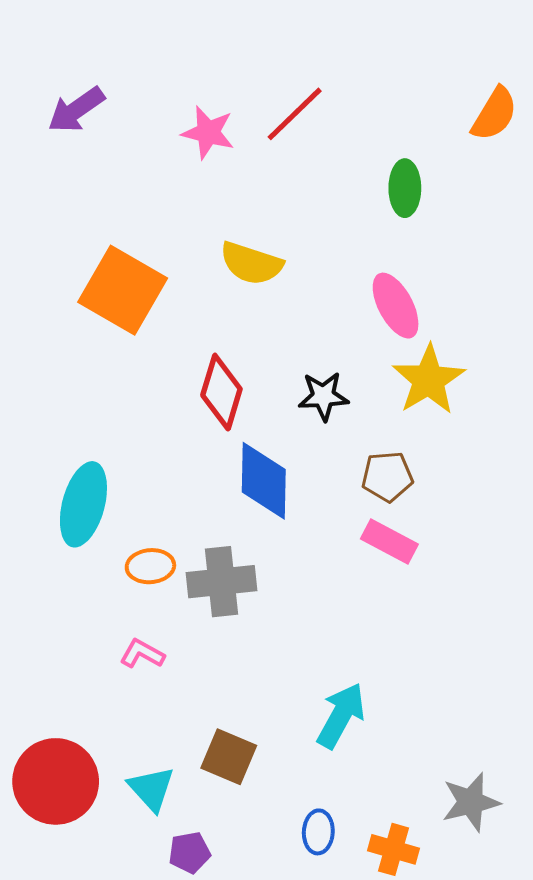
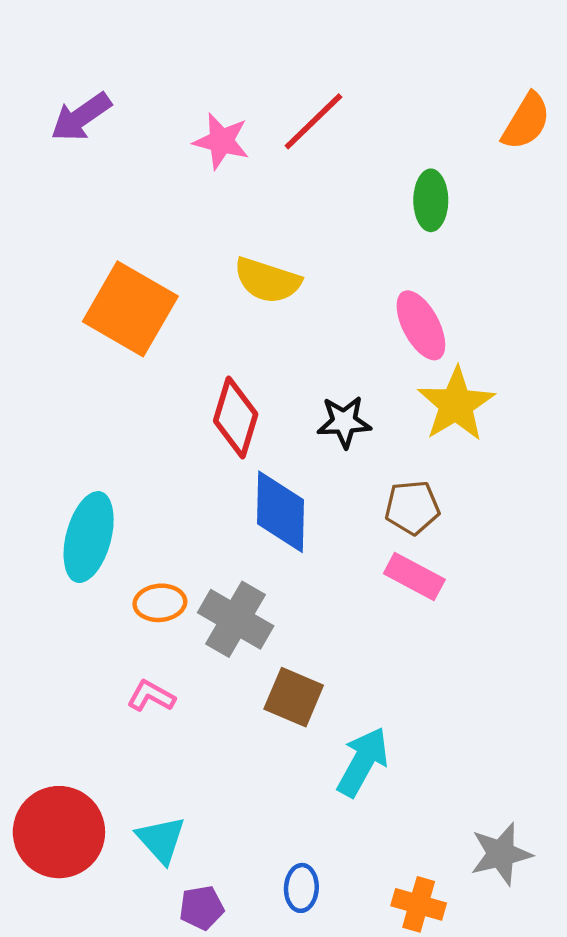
gray cross: (221, 582) -> (236, 619), turned 36
brown square: (229, 757) -> (294, 697), moved
blue ellipse: (318, 832) -> (301, 888), moved

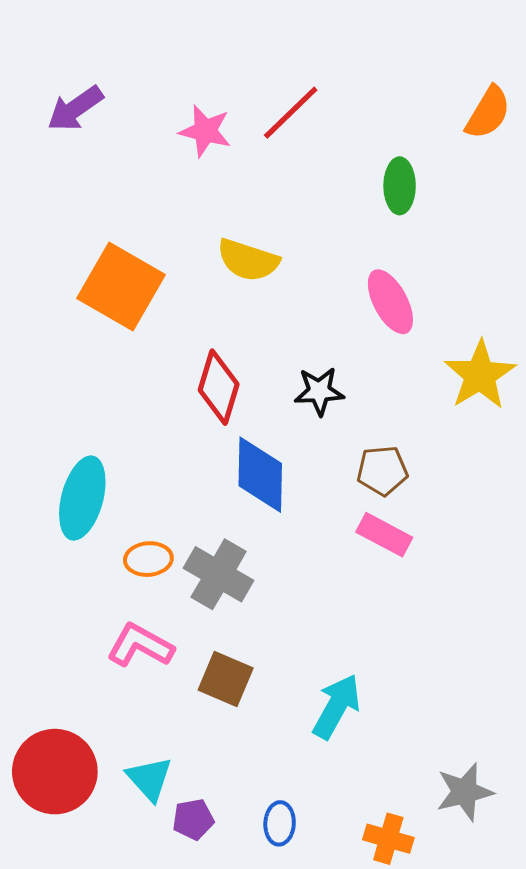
yellow star: (456, 404) -> (480, 375), moved
pink L-shape: (151, 696) -> (140, 645), size x1.5
brown square: (294, 697) -> (226, 679), moved
purple pentagon: (202, 908) -> (193, 819), moved

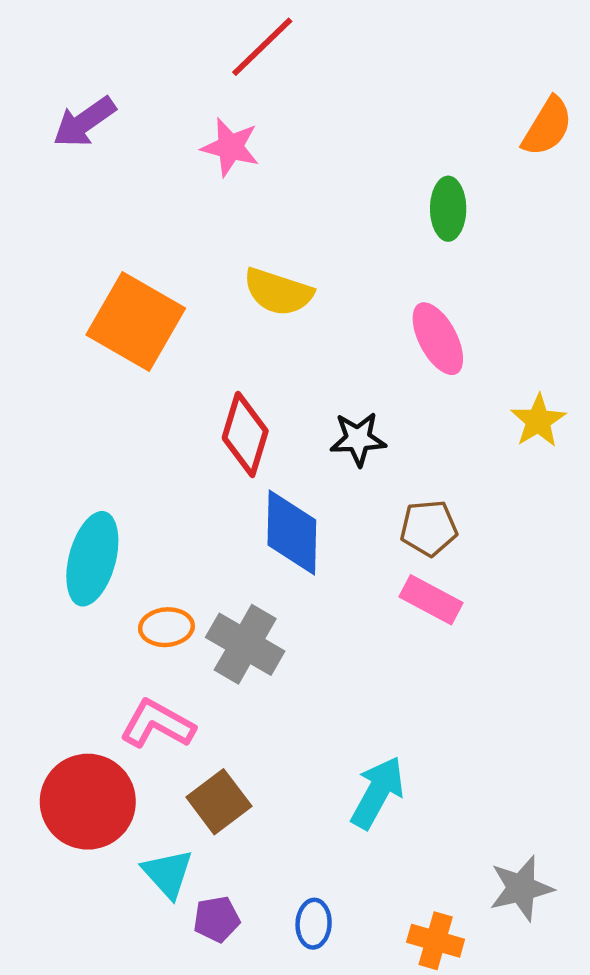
red line: (291, 113) -> (262, 47), moved
yellow star: (480, 375) -> (538, 421), size x0.7
brown square: (226, 679) -> (219, 802), moved, turned 30
red circle: (55, 772) -> (88, 802), moved

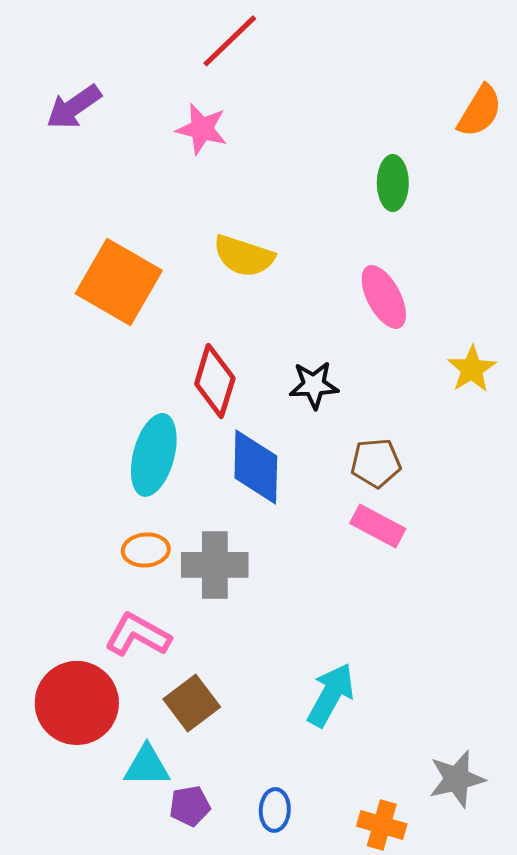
cyan ellipse: (92, 559) -> (154, 455), moved
gray cross: (245, 644) -> (215, 565), turned -30
cyan triangle: (168, 873) -> (147, 766), turned -48

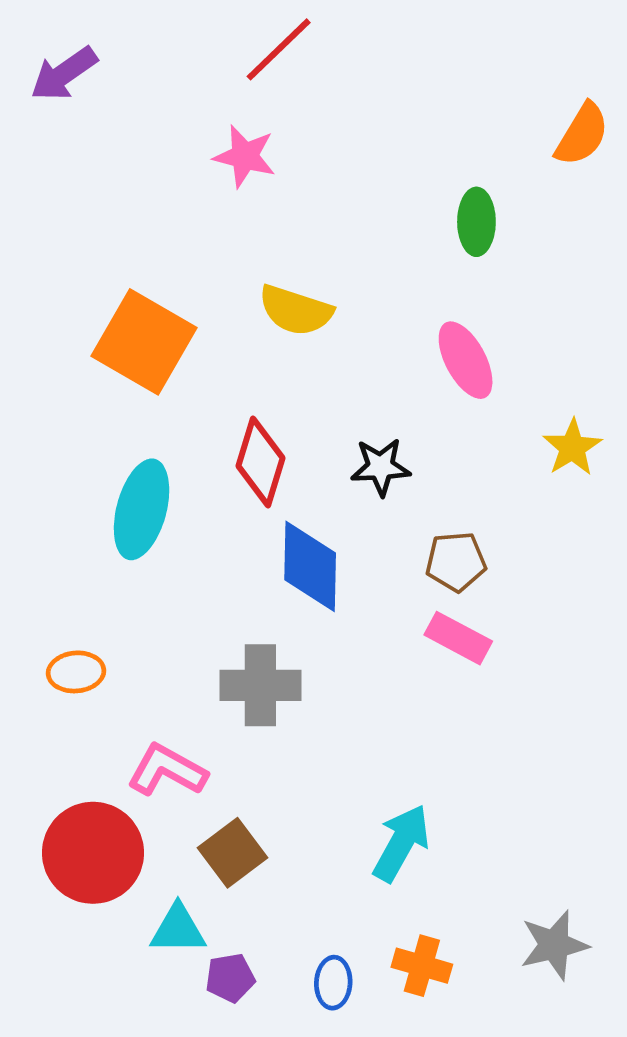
purple arrow: (74, 107) -> (64, 74), moved
cyan ellipse: (154, 455) -> (142, 509), moved
orange ellipse: (146, 550) -> (76, 672), moved
orange cross: (382, 825) -> (422, 966), moved

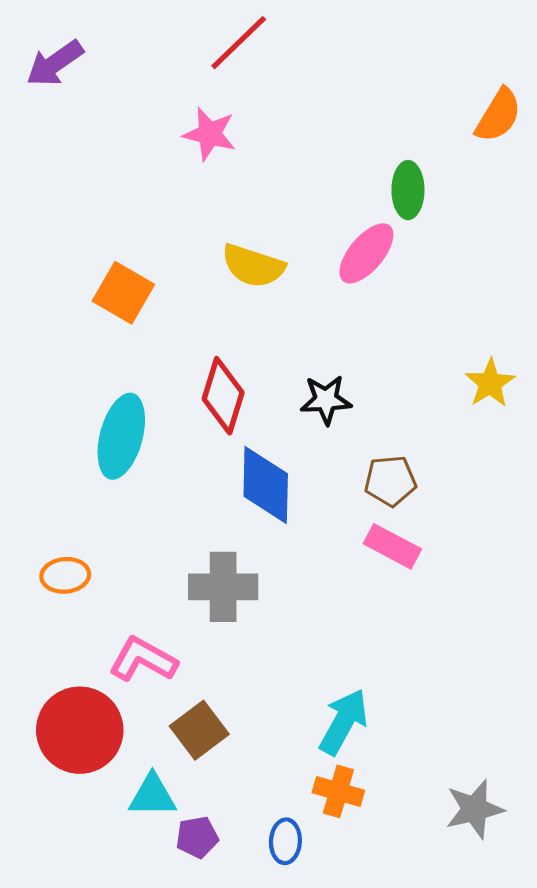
orange square: (144, 342) -> (123, 293), size x0.7
pink ellipse: (466, 360) -> (366, 253), moved, turned 68
orange cross: (422, 966) -> (338, 791), moved

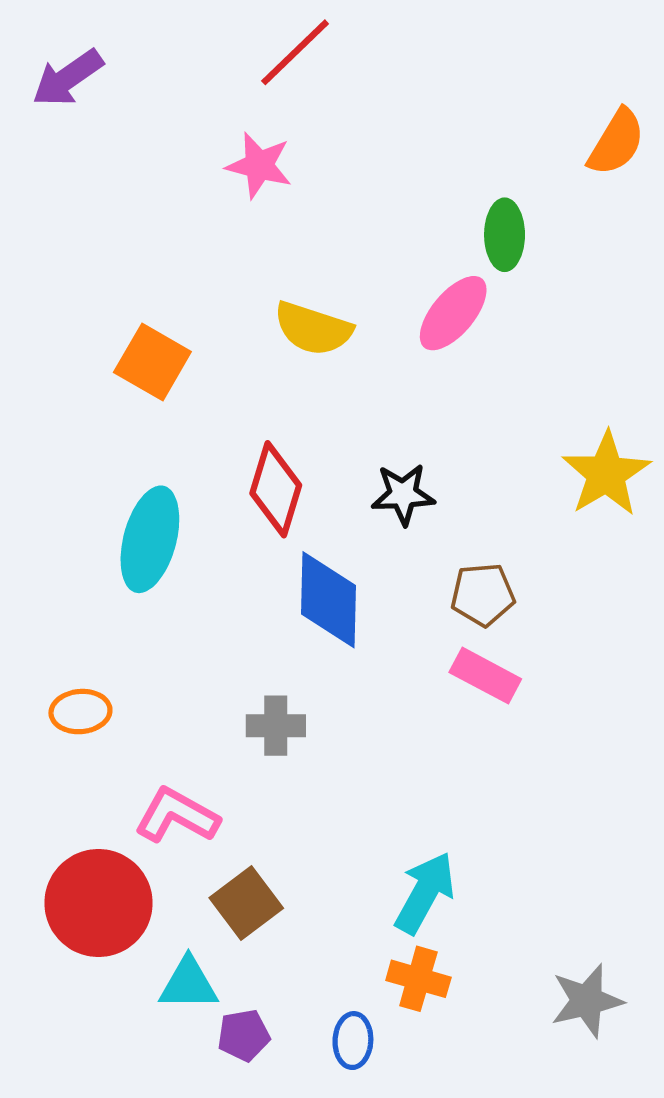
yellow star: (490, 383) -> (606, 474), size x1.4
gray cross: (223, 587) -> (276, 726), size x0.7

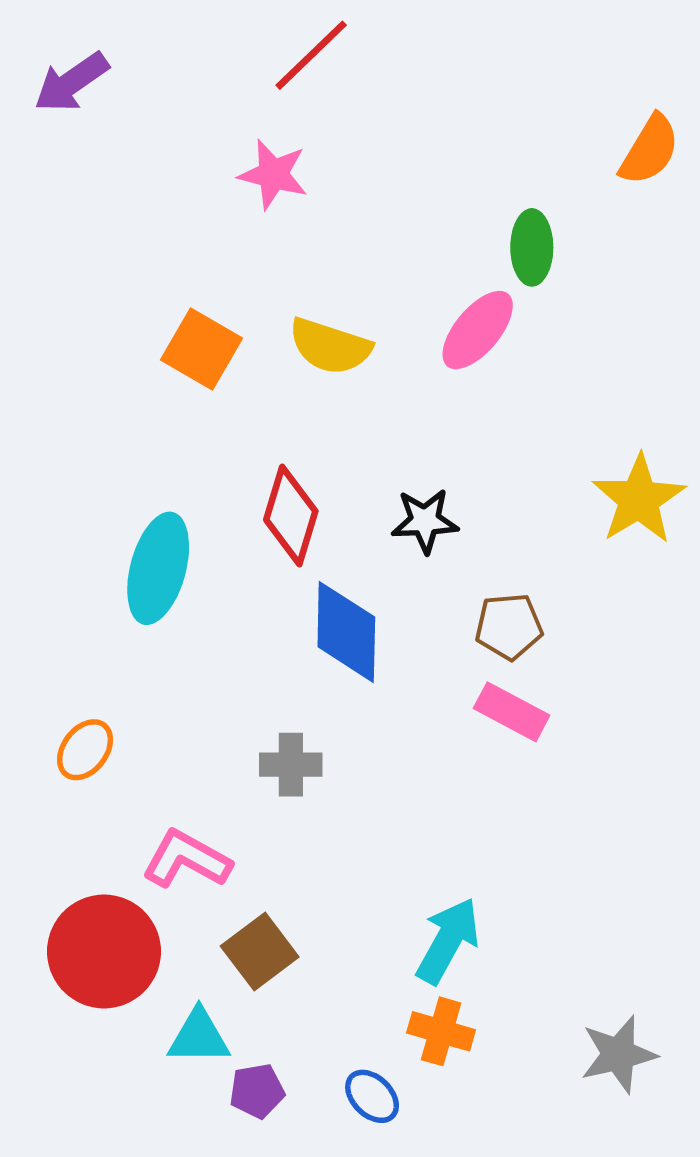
orange square: (152, 362) -> (201, 349), moved
orange ellipse: (80, 712) -> (85, 750), turned -48
blue ellipse: (353, 1041) -> (372, 1096), turned -48

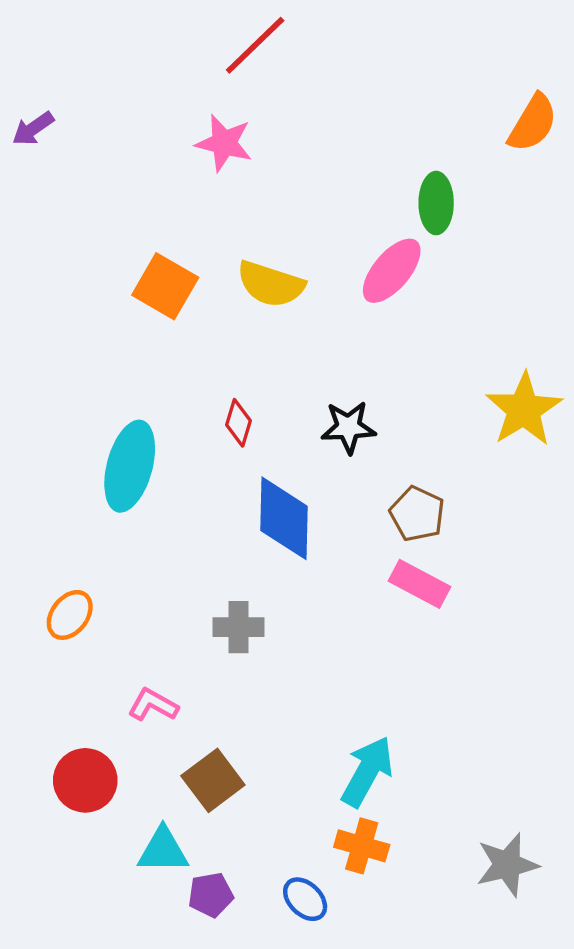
purple arrow: (71, 82) -> (33, 129), moved, size x0.7
red diamond: (291, 516) -> (238, 423), size x0.6
brown pentagon: (509, 627) -> (417, 514), turned 30
pink L-shape: (187, 859) -> (153, 705), size x0.7
red circle: (104, 951) -> (85, 780), size x0.7

